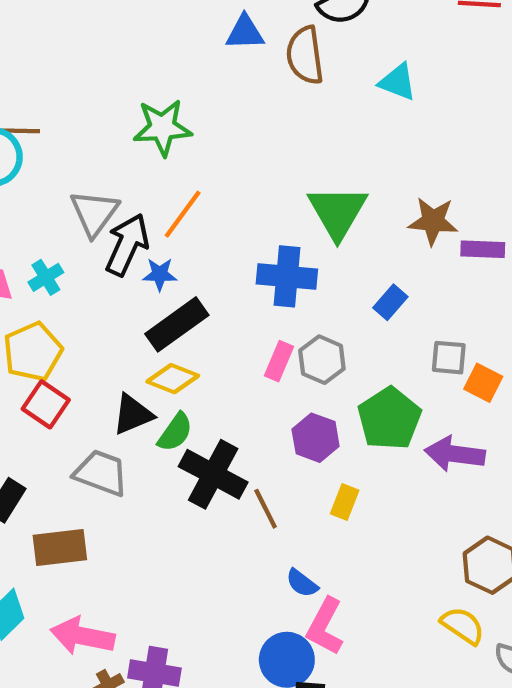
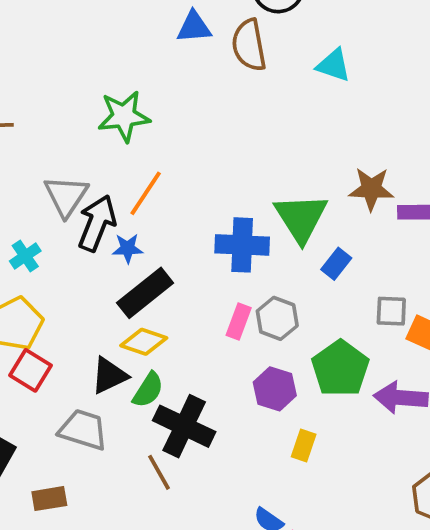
green triangle: (338, 212) -> (301, 218), moved
brown line: (266, 509) -> (159, 472), moved
brown rectangle: (60, 547) -> (49, 499), size x0.7

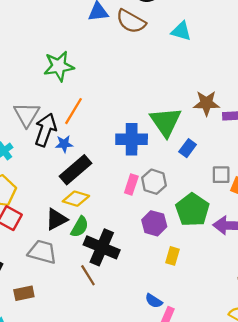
brown semicircle: (249, 45) -> (131, 21), turned -48

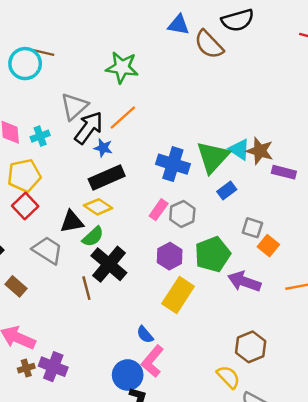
cyan triangle: (181, 31) -> (239, 149), moved
yellow rectangle: (173, 256) -> (178, 295), size x1.8
brown rectangle: (24, 293) -> (16, 286), turned 36

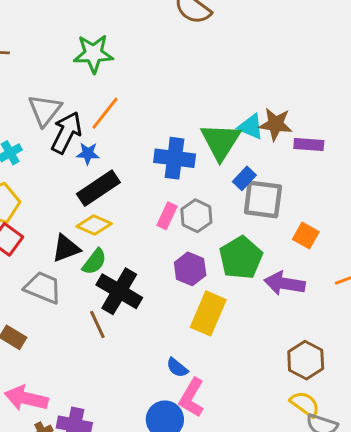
gray square: (252, 228) -> (263, 199), moved, size x1.6
yellow semicircle: (228, 377) -> (305, 404), moved

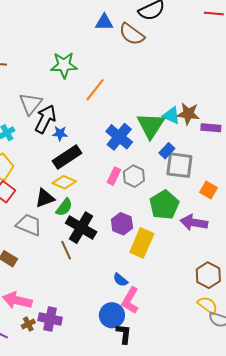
orange line: (105, 113) -> (95, 90), moved
blue cross: (175, 158) -> (119, 137), turned 32
purple hexagon: (190, 269) -> (122, 224), moved

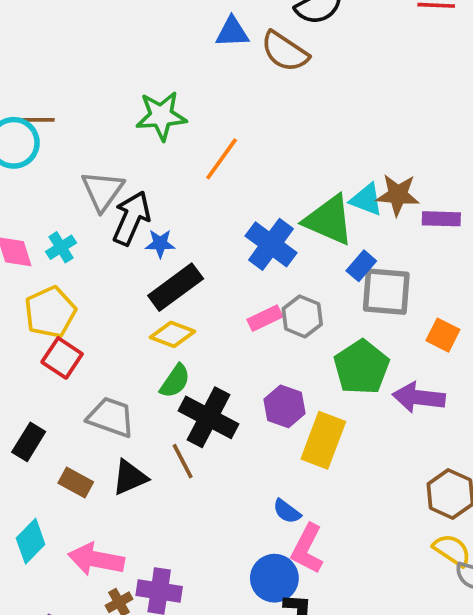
green triangle: (151, 125) -> (329, 220), turned -36
pink rectangle: (114, 176) -> (265, 318), turned 42
black triangle: (45, 198) -> (130, 477), moved

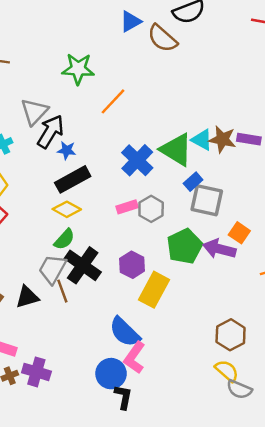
blue triangle: (232, 32) -> (131, 21), turned -35
purple rectangle: (441, 219) -> (249, 139), moved
purple arrow: (419, 397) -> (219, 249), moved
gray trapezoid: (111, 417) -> (52, 269), moved, turned -88
blue semicircle: (287, 511) -> (125, 332), size x1.8

